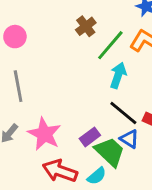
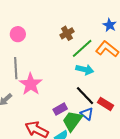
cyan arrow: (118, 75) -> (85, 70), turned 78
pink star: (44, 134) -> (31, 84), moved
green trapezoid: (110, 152) -> (72, 121), turned -105

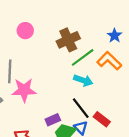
brown cross: (67, 33) -> (68, 40), size x1.5
pink circle: (18, 34) -> (25, 31), moved
pink star: (31, 84) -> (24, 90), turned 30

